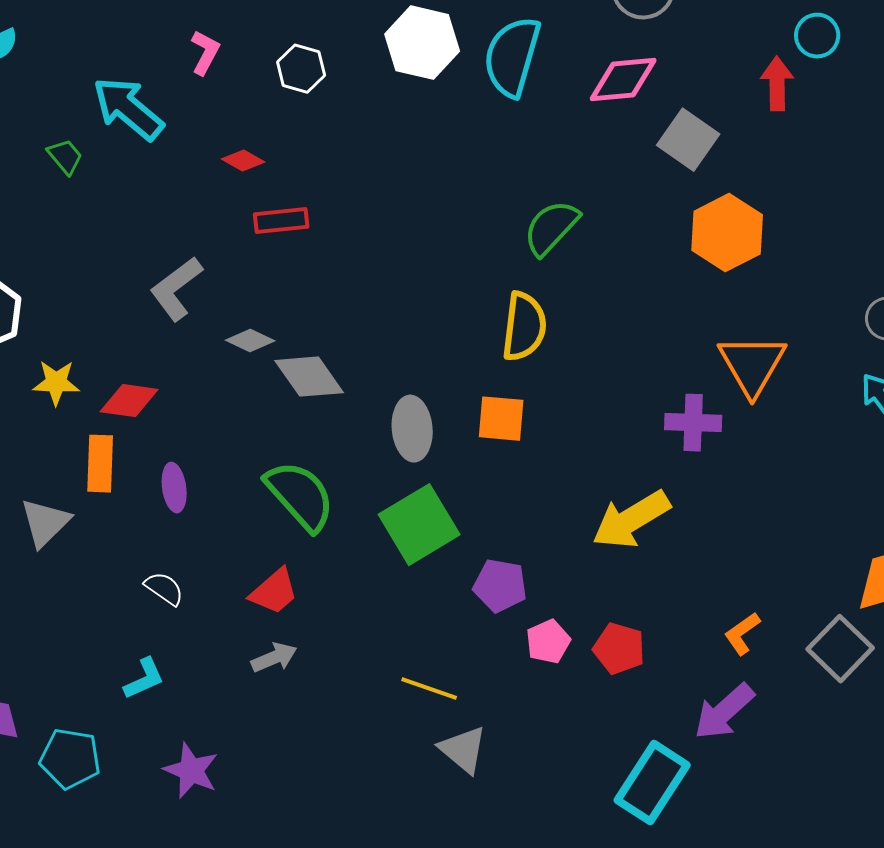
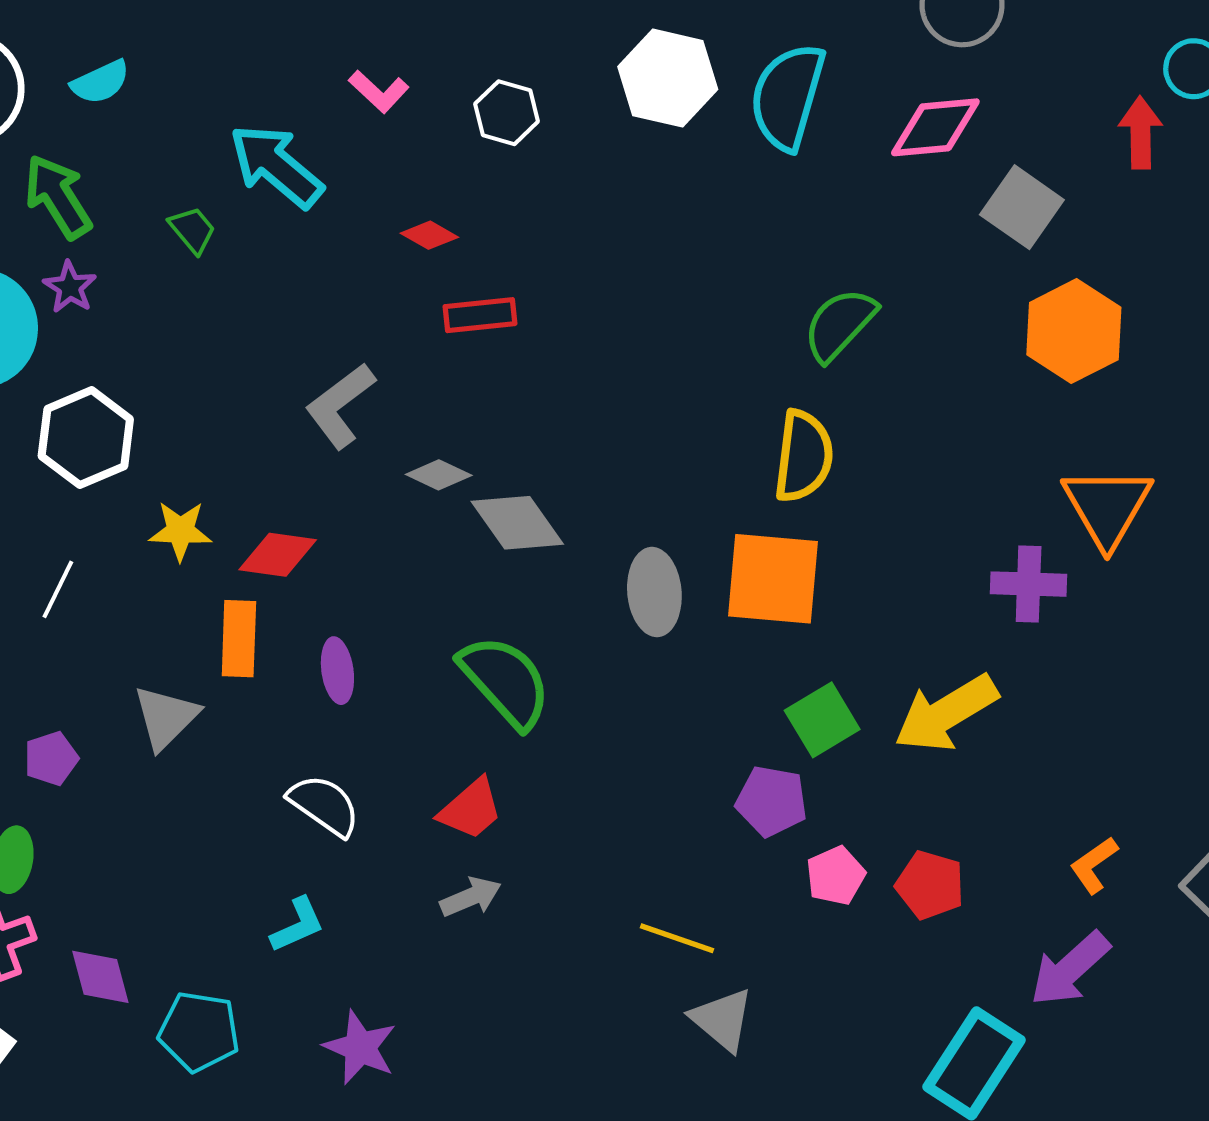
pink L-shape: (205, 53) -> (379, 91), turned 105
orange square: (501, 419) -> (773, 579), size x1.5
green square: (419, 525) -> (822, 720), moved, size x0.7
white semicircle: (164, 589) -> (324, 805), size x1.4

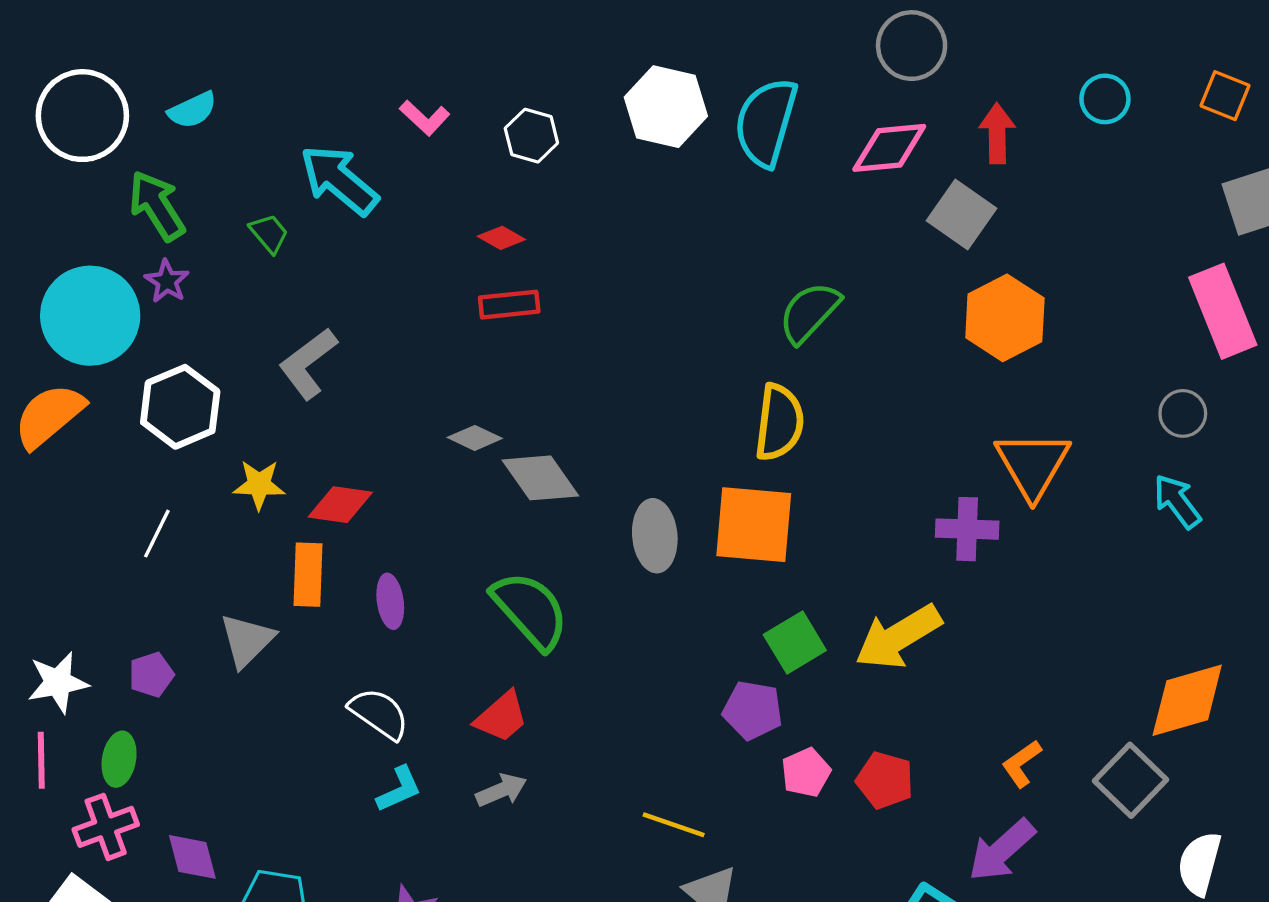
red arrow: (1140, 133) -> (997, 133), moved
red diamond: (429, 235) -> (501, 238), moved
gray L-shape: (340, 406) -> (308, 363), moved
cyan L-shape: (298, 925) -> (399, 789), moved

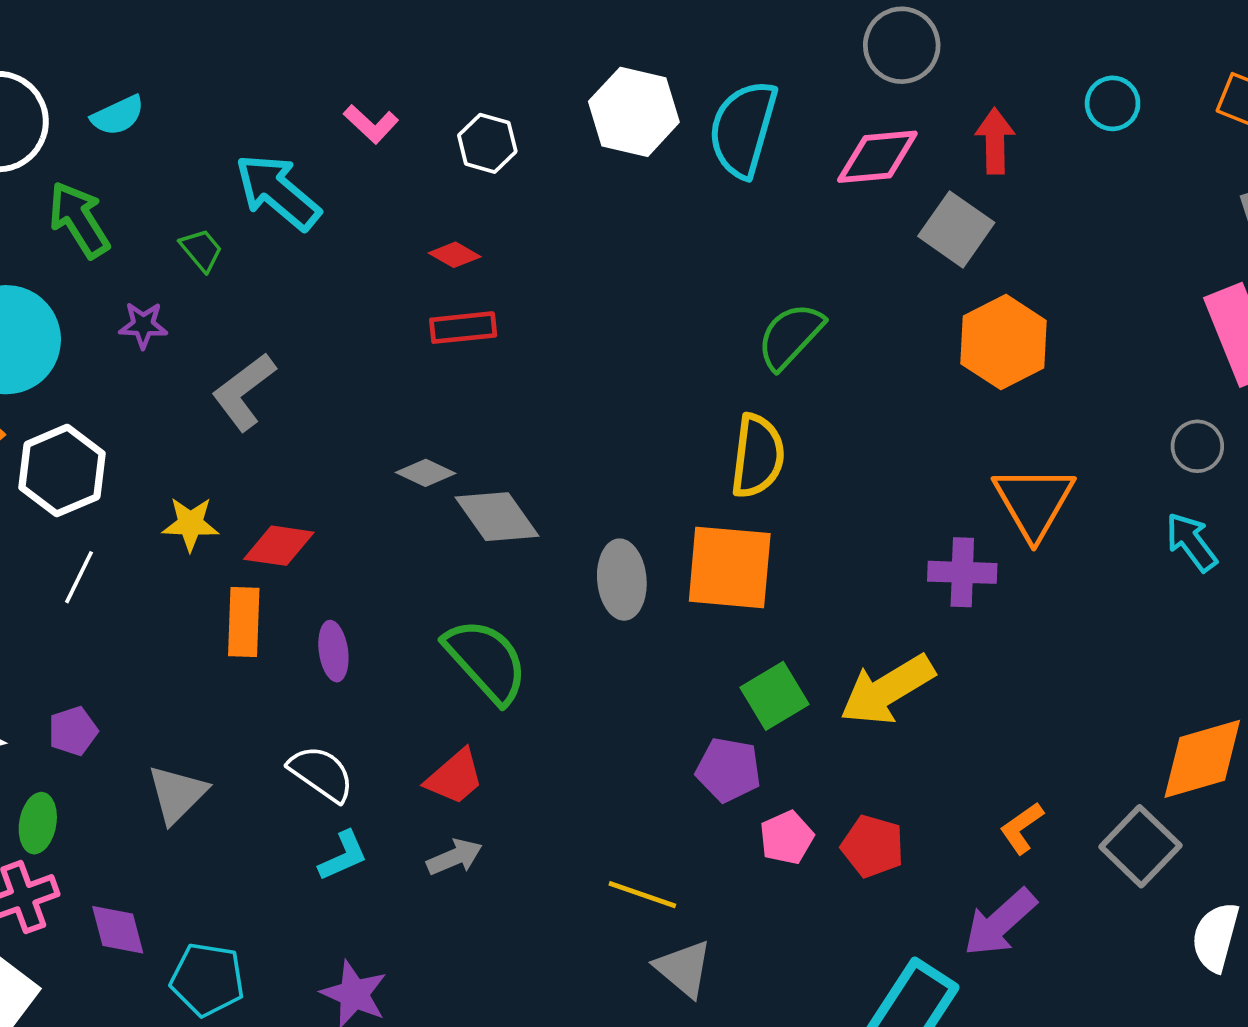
purple star: (167, 281) -> (143, 325), moved, turned -30
white hexagon: (180, 407) -> (62, 471), moved
gray triangle: (247, 640) -> (177, 794), moved

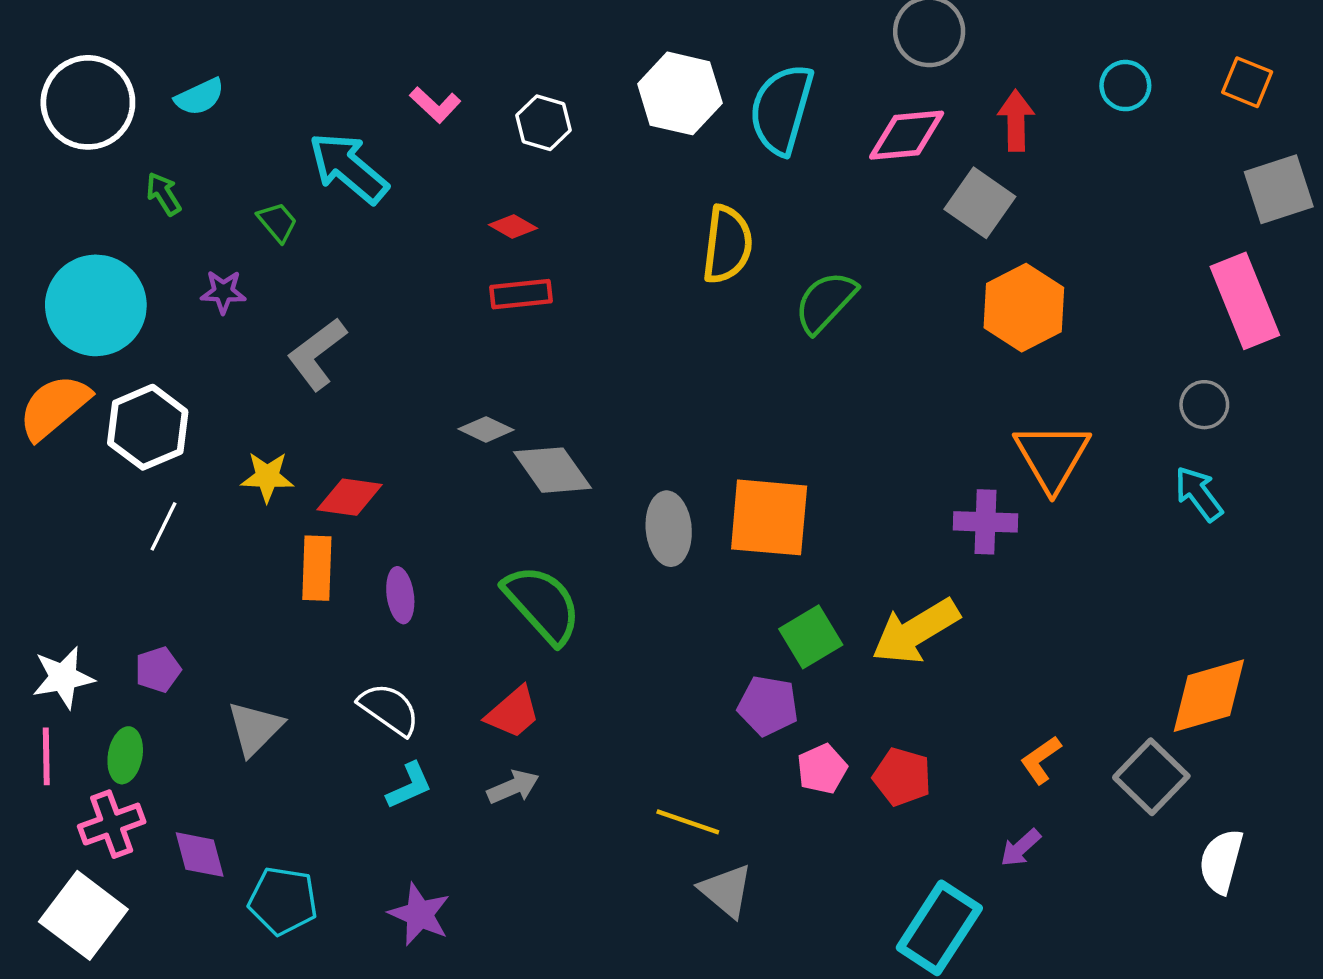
green arrow: (79, 220) -> (164, 194), size x0.6
yellow semicircle: (758, 456) -> (727, 245), moved
purple arrow: (1000, 922) -> (1020, 848), size x0.6

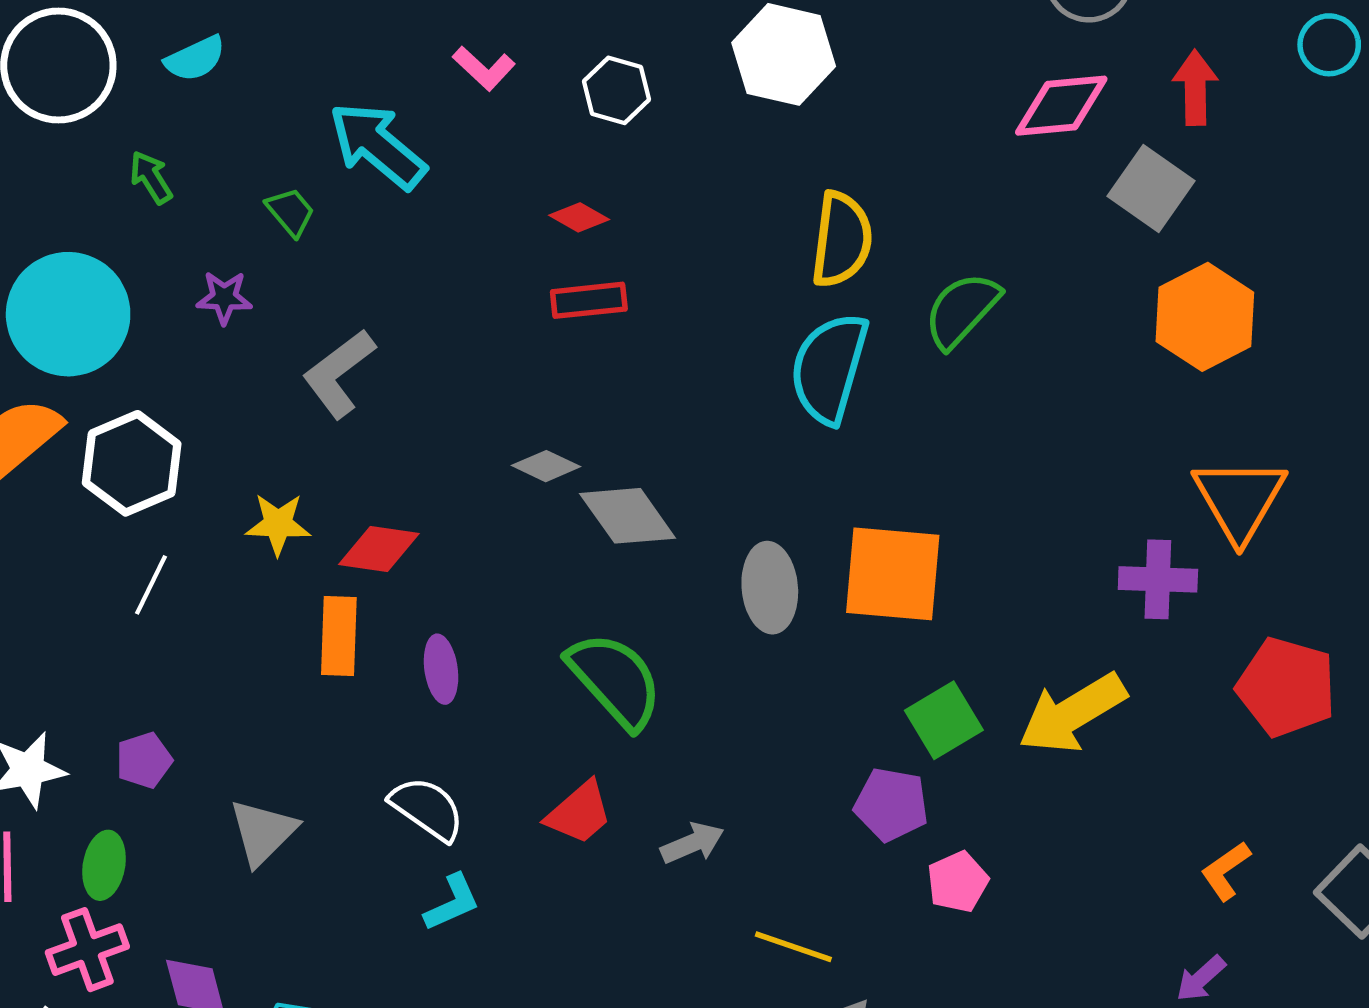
cyan semicircle: (781, 109) -> (829, 368), moved
red pentagon: (902, 777) -> (1286, 687), moved, size x1.4
gray arrow: (513, 787) -> (692, 843), moved

